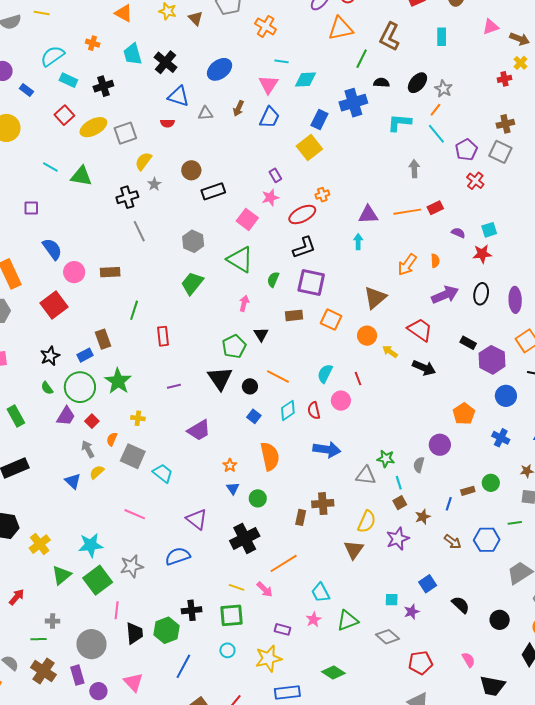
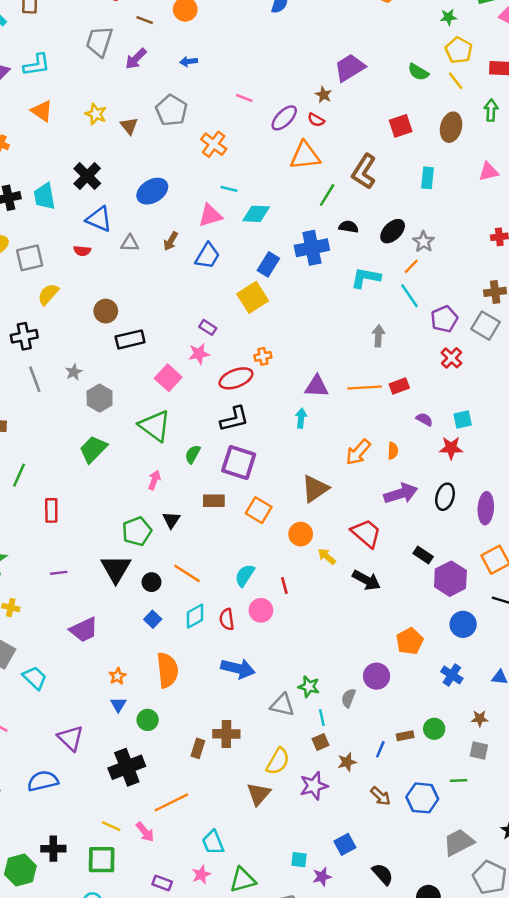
cyan trapezoid: (133, 54) -> (44, 196), moved
pink triangle: (268, 84) -> (210, 215), turned 35
purple rectangle: (275, 175) -> (208, 327), turned -32
gray star: (154, 184) -> (74, 372), moved

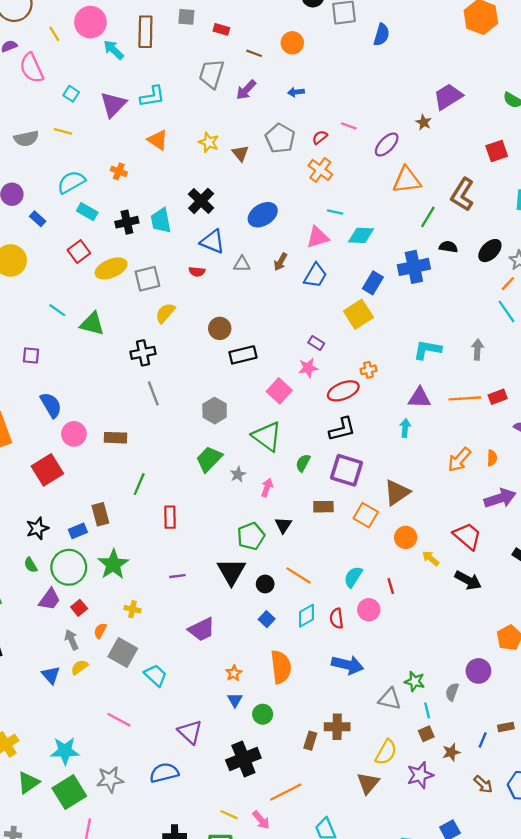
red semicircle: (316, 120) -> (320, 137), moved, turned 112
cyan L-shape: (366, 278) -> (427, 350), moved
gray star: (74, 372) -> (238, 474), moved
brown triangle: (315, 489) -> (397, 492), moved

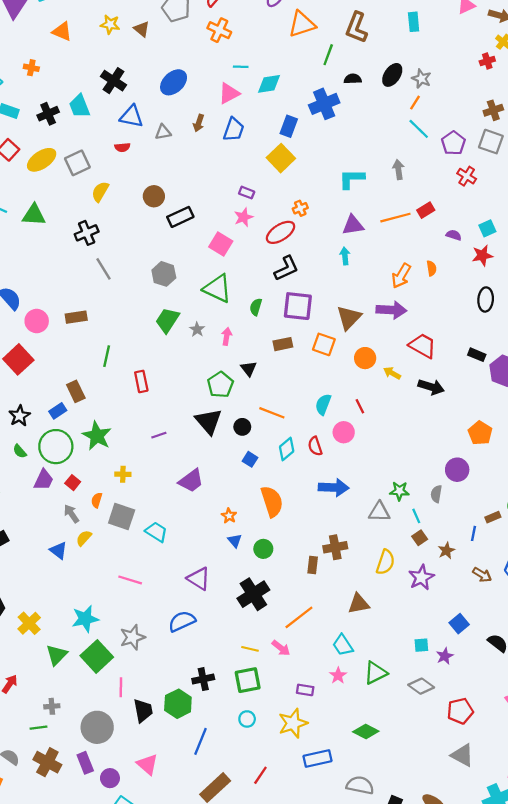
purple arrow: (500, 498) -> (391, 310), moved, turned 32
brown triangle: (368, 783) -> (359, 604), moved, turned 50

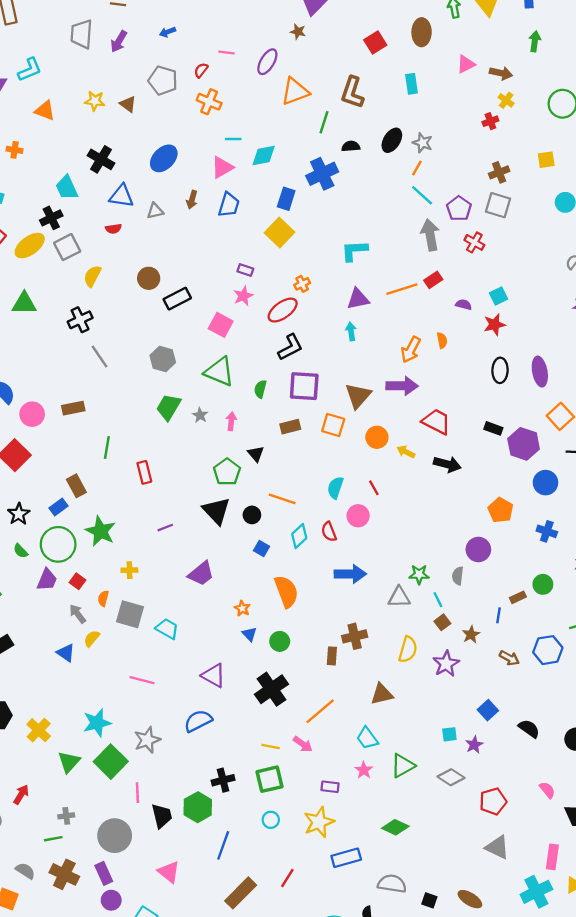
black cross: (48, 114) -> (51, 218), moved
gray arrow: (398, 170) -> (430, 235), moved, size x1.5
purple circle: (110, 778) -> (111, 900), moved

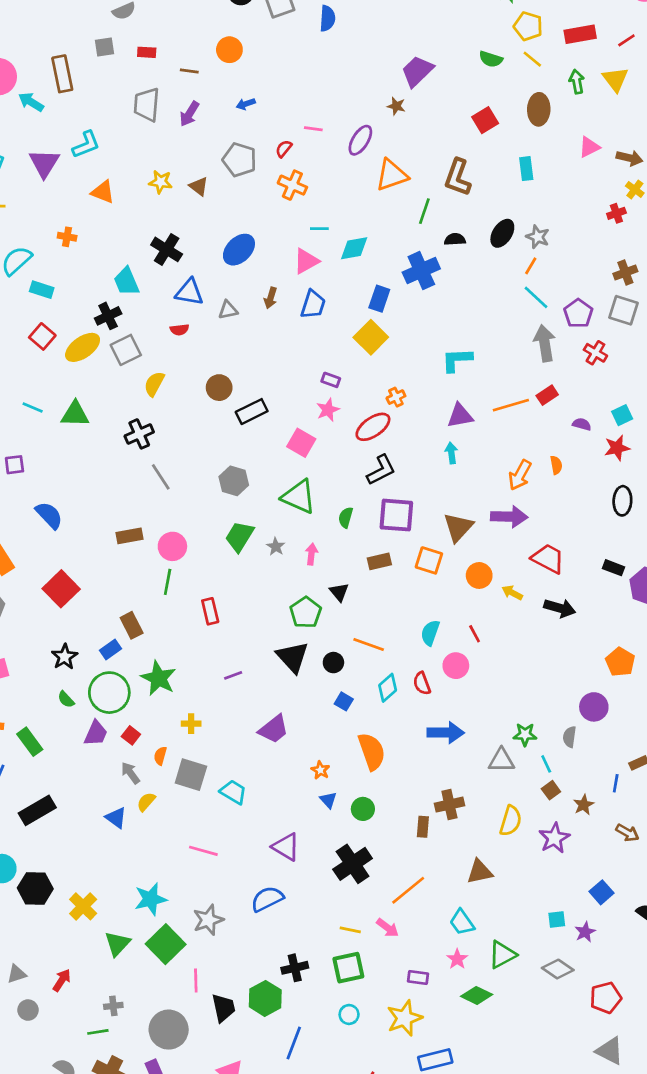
pink circle: (32, 414) -> (172, 546), moved
green diamond: (395, 827) -> (477, 995), moved

